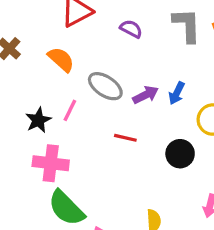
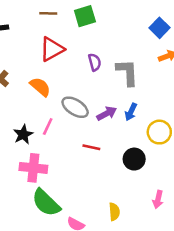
gray L-shape: (187, 25) -> (127, 72), moved
purple semicircle: (131, 29) -> (95, 62), turned 48

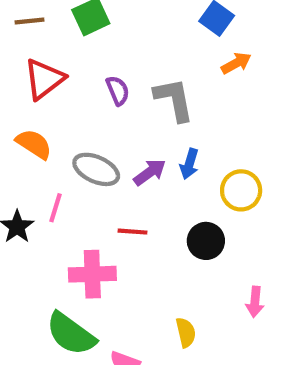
pink cross: (33, 168) -> (92, 274), moved

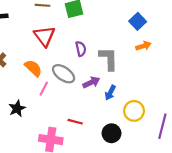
red triangle: (44, 79) -> (45, 36), turned -40
gray ellipse: (96, 169) -> (64, 74), moved
purple arrow: (150, 172) -> (91, 82), moved
pink line: (56, 208) -> (44, 89), moved

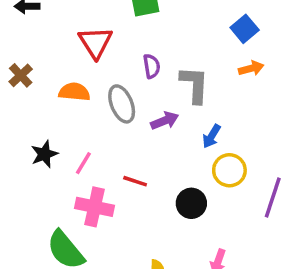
orange semicircle: (33, 68) -> (74, 92), turned -42
gray ellipse: (64, 74) -> (122, 104), turned 30
pink line: (44, 89) -> (83, 163), moved
blue arrow: (110, 93) -> (212, 136), moved

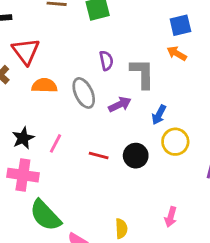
blue square: (245, 29) -> (180, 25), turned 30
red triangle: (95, 42) -> (26, 51), moved
orange arrow: (251, 68) -> (177, 53), moved, turned -132
black circle: (191, 203) -> (136, 156), moved
pink cross: (95, 207) -> (23, 175), moved

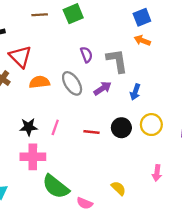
black star: (23, 138) -> (29, 127), turned 30
yellow circle: (175, 142) -> (151, 125), moved
yellow semicircle: (121, 229) -> (118, 188), turned -35

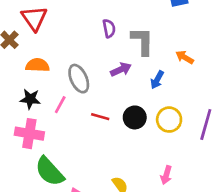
orange arrow: (142, 40) -> (185, 57), moved
orange semicircle: (39, 82) -> (38, 65), moved
gray ellipse: (72, 83) -> (79, 79), moved

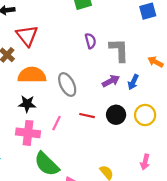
orange semicircle: (38, 65) -> (32, 75), size x1.4
purple arrow: (121, 70) -> (111, 81), moved
pink line: (60, 105) -> (56, 123), moved

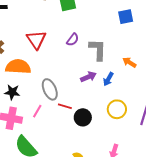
red triangle: (27, 36) -> (36, 40), moved
purple semicircle: (90, 41) -> (73, 40), turned 48
gray ellipse: (67, 85) -> (50, 89), moved
black circle: (116, 115) -> (83, 117), moved

